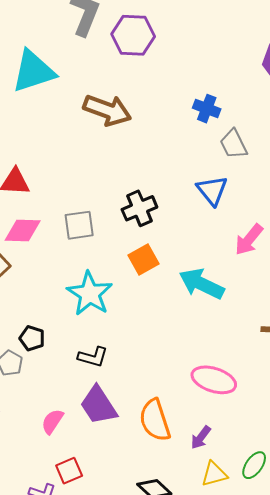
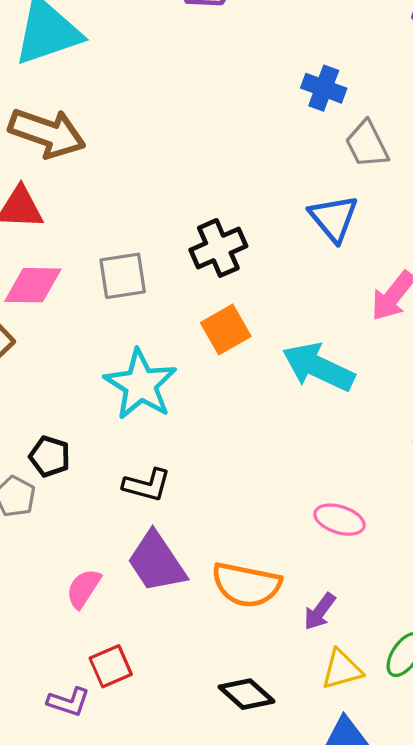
brown arrow: (107, 110) -> (47, 133), moved
pink ellipse: (214, 380) -> (339, 520), size x0.7
orange semicircle: (155, 420) -> (246, 585), turned -60

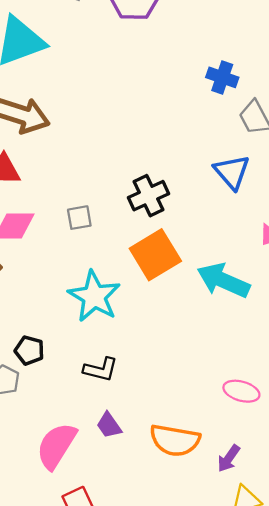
gray square: (123, 276) -> (79, 218), size x0.7
orange square: (226, 329) -> (155, 255), size x1.4
purple trapezoid: (156, 562) -> (109, 425), size x0.6
pink semicircle: (84, 588) -> (56, 446), size x1.6

